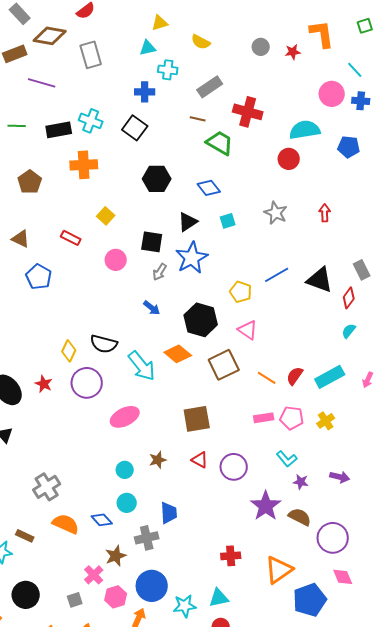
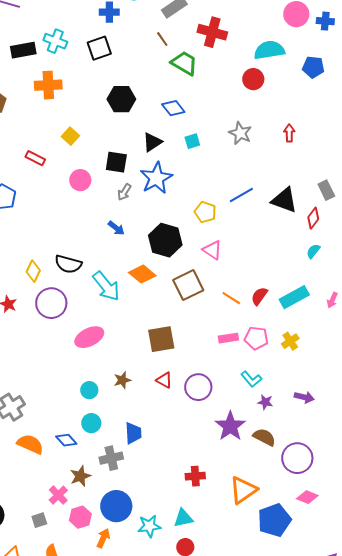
brown line: (198, 119) -> (162, 39), turned 42
black square: (135, 128) -> (99, 48), turned 35
pink diamond: (343, 577) -> (307, 497), turned -45

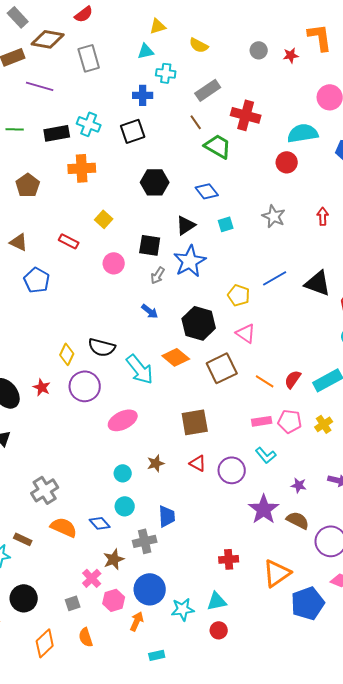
cyan L-shape: (251, 379) -> (266, 455), moved

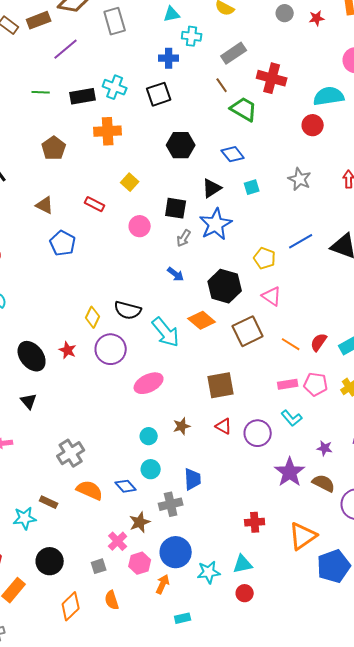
purple line: (40, 86) -> (66, 49), turned -56

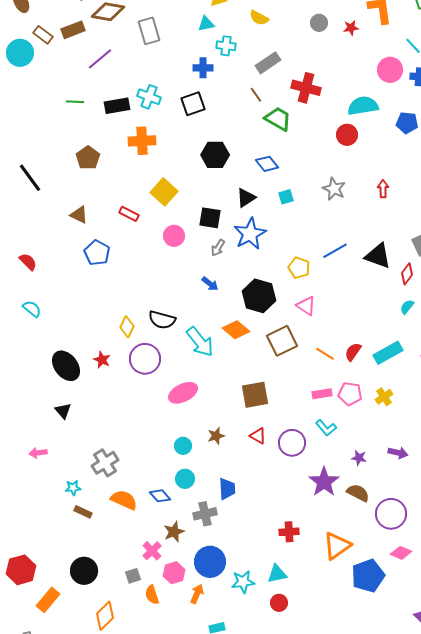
yellow square: (130, 182) -> (164, 192), size x1.5
cyan star: (25, 518) -> (73, 488), moved, size x0.7
orange semicircle: (112, 600) -> (152, 595), moved

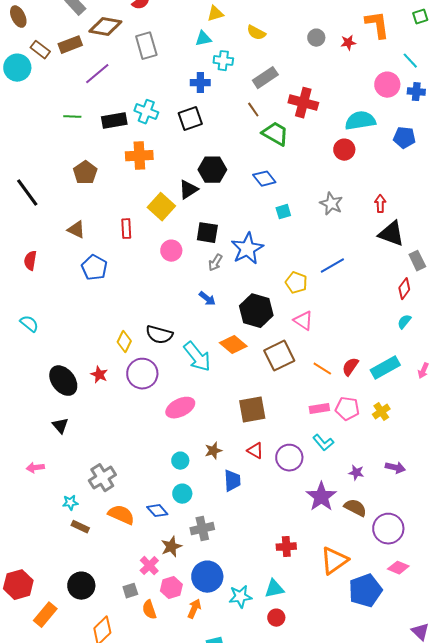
black triangle: (246, 198) -> (188, 190), moved
red rectangle: (129, 214) -> (126, 229), turned 60
black triangle: (378, 256) -> (391, 234), moved
red semicircle: (28, 262) -> (30, 261), moved, turned -126
blue trapezoid: (227, 489) -> (232, 481), moved

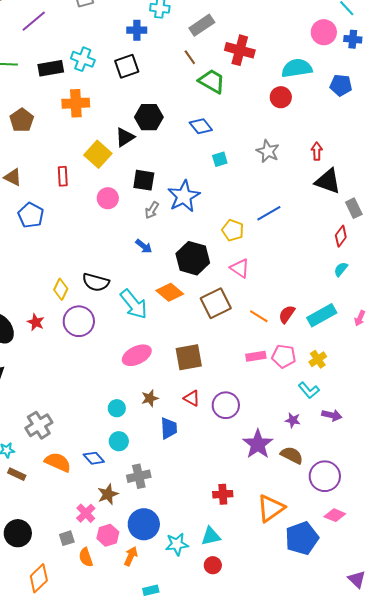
pink ellipse: (180, 408) -> (137, 355), moved
cyan L-shape: (323, 443) -> (309, 390), moved

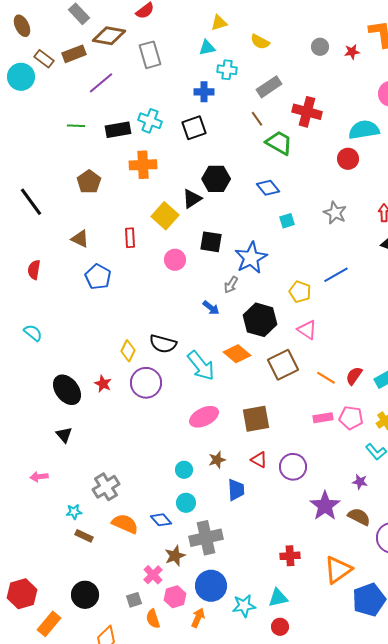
gray arrow: (152, 210) -> (231, 285), moved
gray cross: (139, 476) -> (206, 538), size x1.4

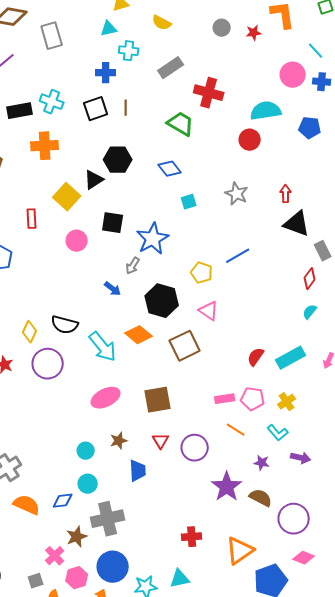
brown line: (257, 119) -> (126, 108), moved, turned 35
orange line: (326, 378) -> (236, 430), moved
red triangle: (259, 460) -> (161, 441), turned 30
blue diamond: (161, 520) -> (63, 501), turned -55

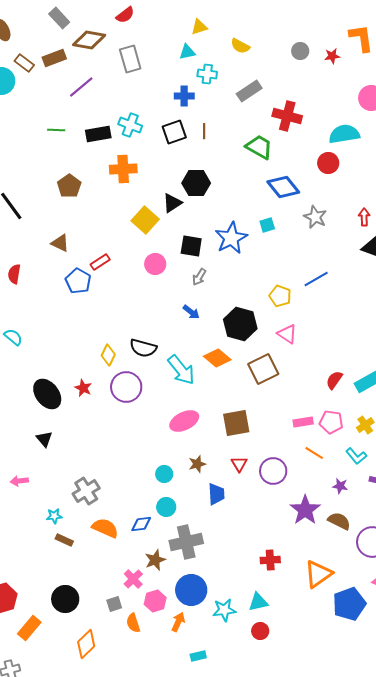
blue diamond: (170, 169) -> (283, 187), moved, size x1.4
red rectangle: (32, 219) -> (100, 262), moved, turned 60
blue star: (153, 239) -> (231, 238), moved
gray arrow: (133, 266) -> (199, 277), moved

